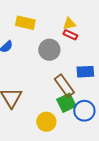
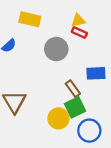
brown rectangle: (64, 86) -> (73, 89), size x0.7
blue circle: (84, 111) -> (89, 131), moved
yellow circle: (46, 122) -> (58, 118), moved

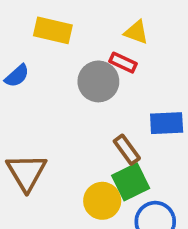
yellow triangle: (78, 20) -> (136, 32), turned 32
red rectangle: (79, 32) -> (123, 63), moved

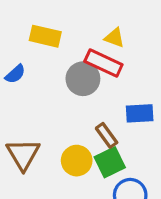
red rectangle: (123, 63) -> (103, 63), size x1.6
yellow circle: (102, 201) -> (77, 161), moved

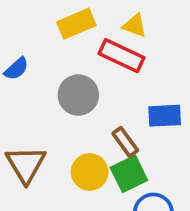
yellow rectangle: (45, 36) -> (76, 24), moved, turned -36
gray circle: (83, 79) -> (78, 95), moved

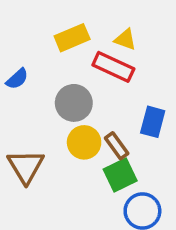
blue rectangle: (165, 116) -> (153, 122), turned -72
yellow circle: (90, 172) -> (84, 142), moved

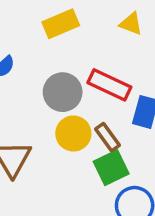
yellow triangle: (125, 39) -> (131, 24), moved
red rectangle: (113, 67) -> (109, 85), moved

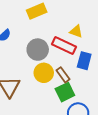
yellow triangle: (131, 24) -> (76, 31), moved

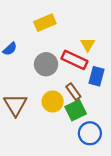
yellow triangle: (76, 31) -> (88, 45), turned 40
yellow circle: (44, 73) -> (53, 101), moved

